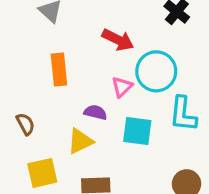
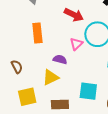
cyan square: (137, 131) -> (88, 91), moved

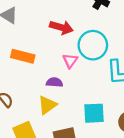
orange rectangle: (37, 33) -> (23, 56), turned -60

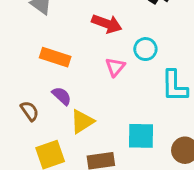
cyan circle: (93, 45) -> (145, 49), size x0.6
purple semicircle: (54, 82) -> (62, 96), moved, turned 35

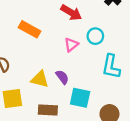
purple semicircle: (62, 96) -> (62, 77), moved
yellow triangle: (82, 121) -> (40, 79), turned 36

